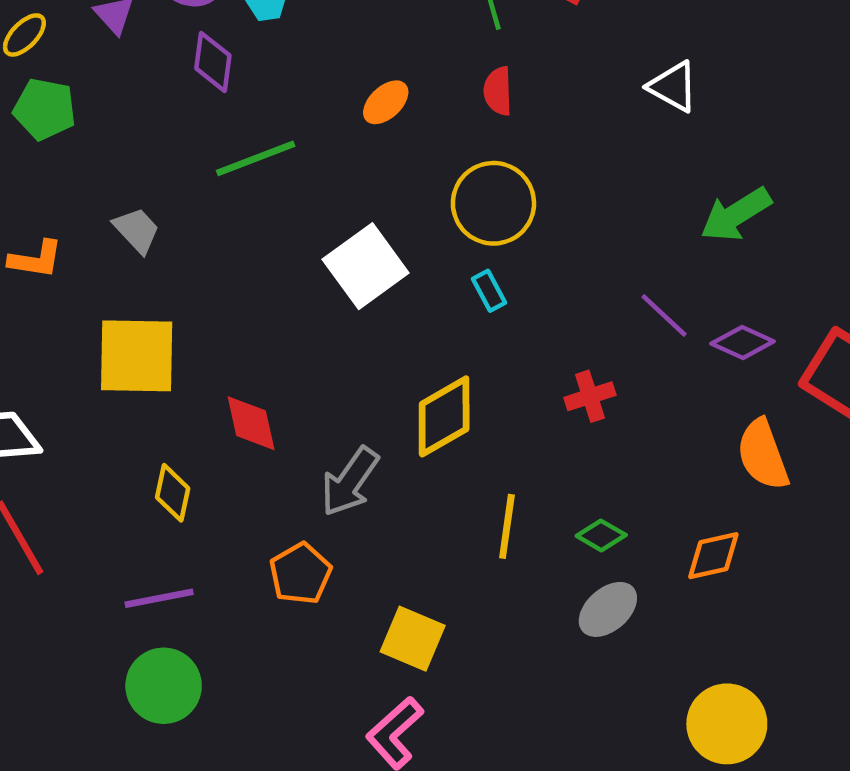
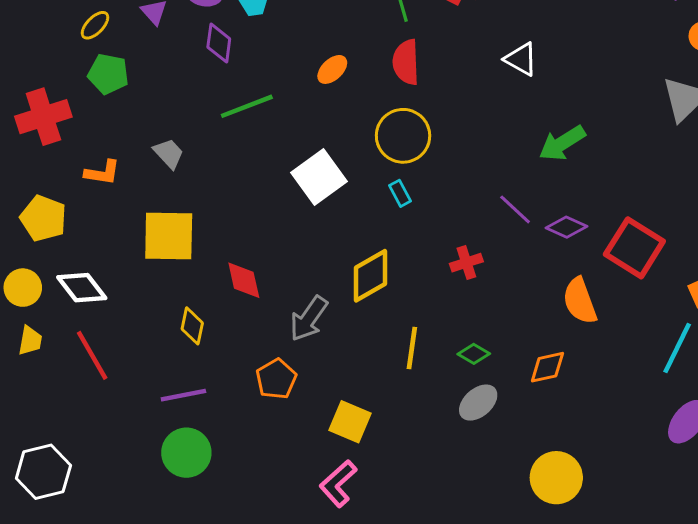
red semicircle: (498, 91) -> (406, 62), size x1.4

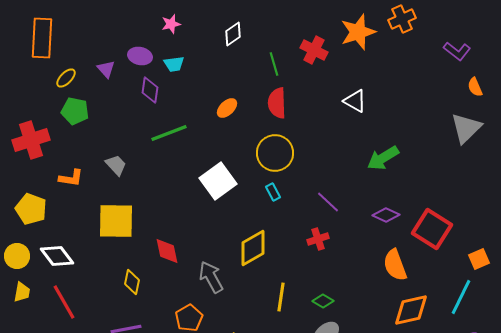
purple line: (515, 209) -> (328, 202), moved
gray arrow: (309, 319) -> (211, 277), turned 116
orange diamond: (547, 367) -> (411, 310), moved, size x1.4

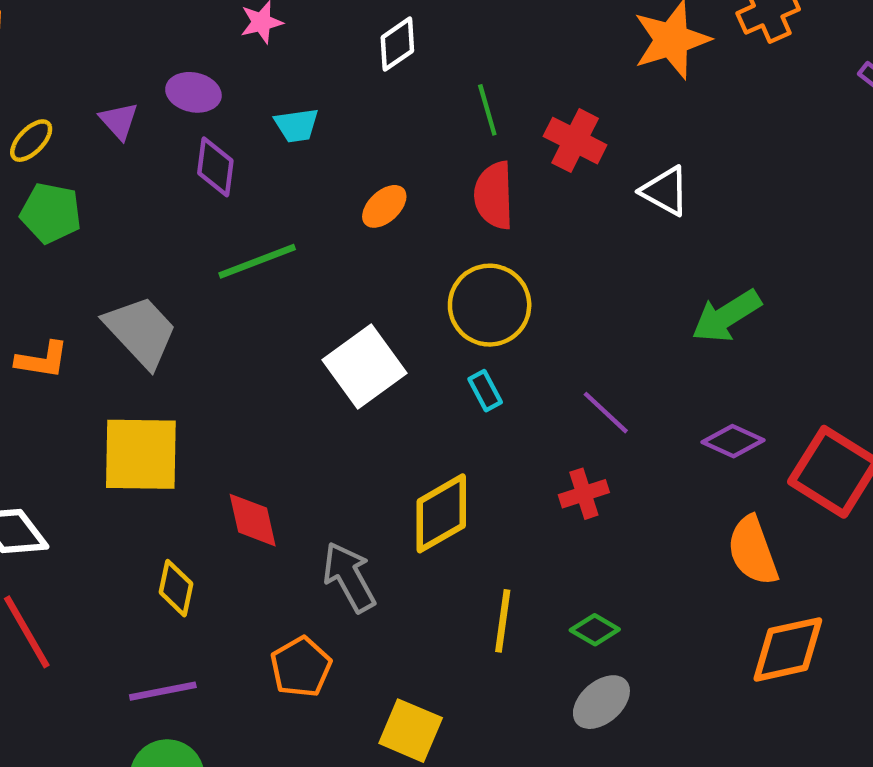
red cross: (314, 50) -> (575, 141), moved
cyan trapezoid: (174, 64) -> (297, 125), moved
gray trapezoid: (116, 165) -> (141, 331), size x1.6

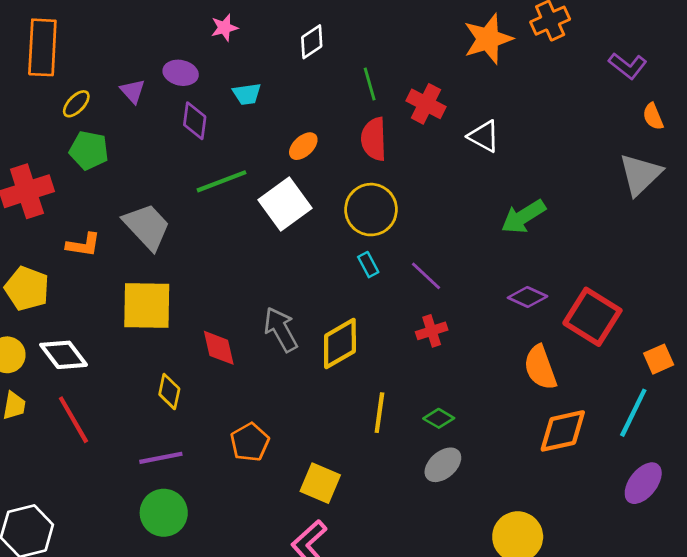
white square: (365, 367) -> (285, 204), moved
purple line: (606, 413) -> (426, 276), moved
gray arrow: (349, 577) -> (281, 329), moved

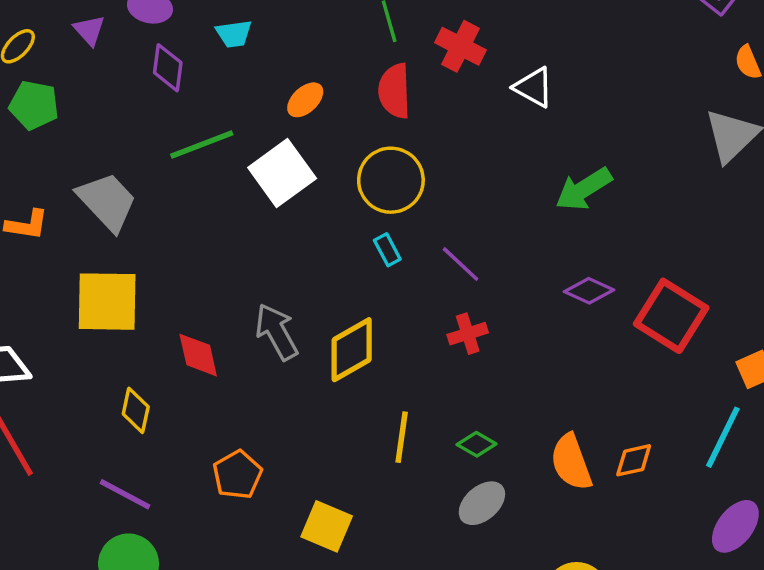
orange semicircle: (540, 368) -> (571, 462), moved
orange diamond: (563, 431) -> (634, 460), size x0.6
purple line: (161, 458) -> (125, 494), turned 39

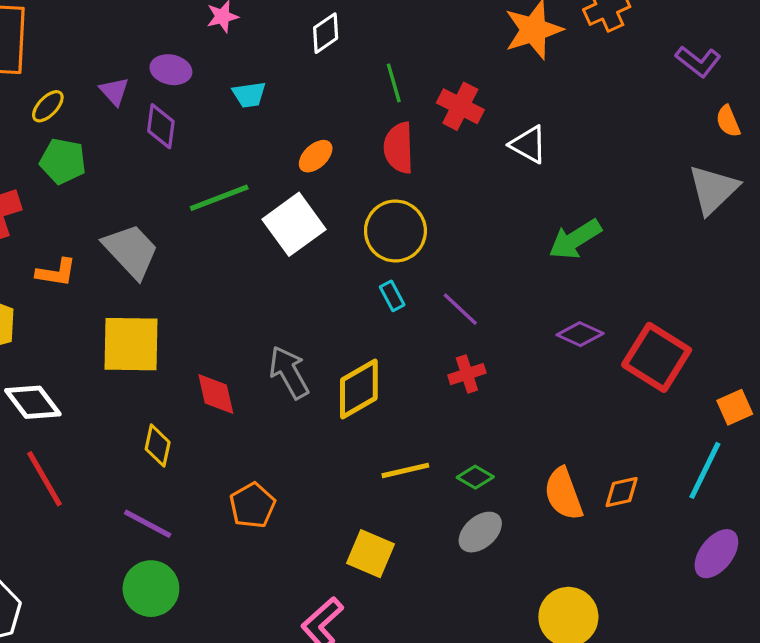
purple diamond: (168, 68) -> (161, 126), moved
yellow line: (402, 437) -> (405, 470), turned 69
yellow square: (327, 526) -> (370, 554), moved

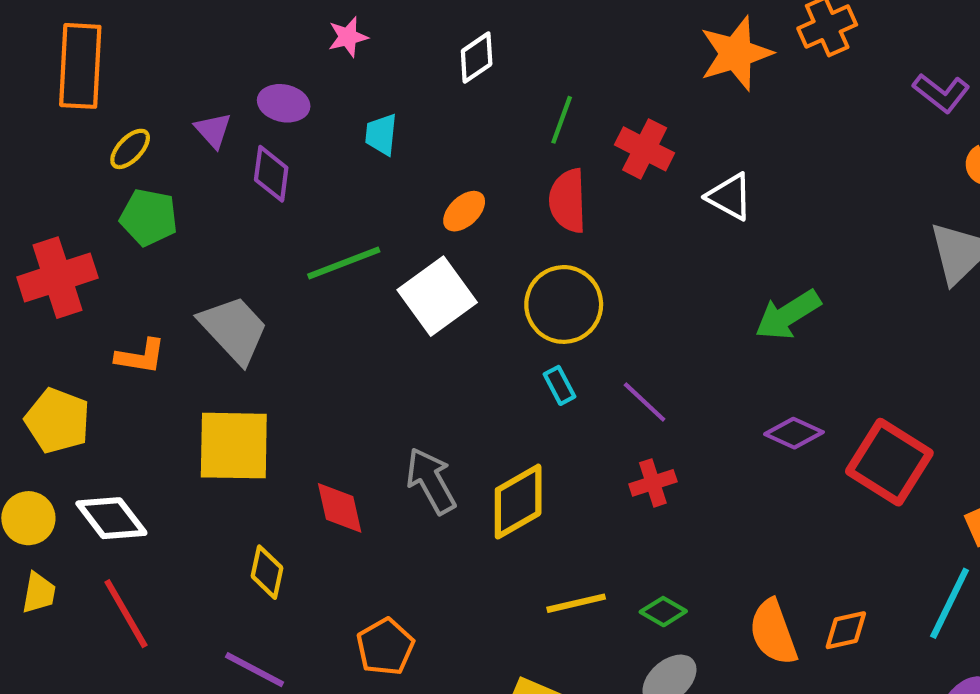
green line: (394, 83) -> (562, 120), turned 36
cyan trapezoid: (249, 95) -> (381, 134), turned 104

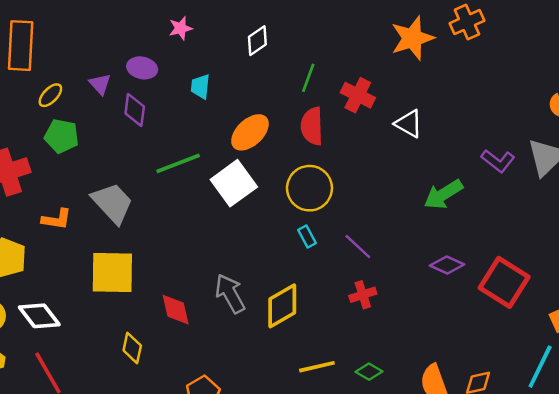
purple L-shape: (941, 93) -> (498, 161), moved
orange ellipse: (464, 211) -> (250, 132), size x1.5

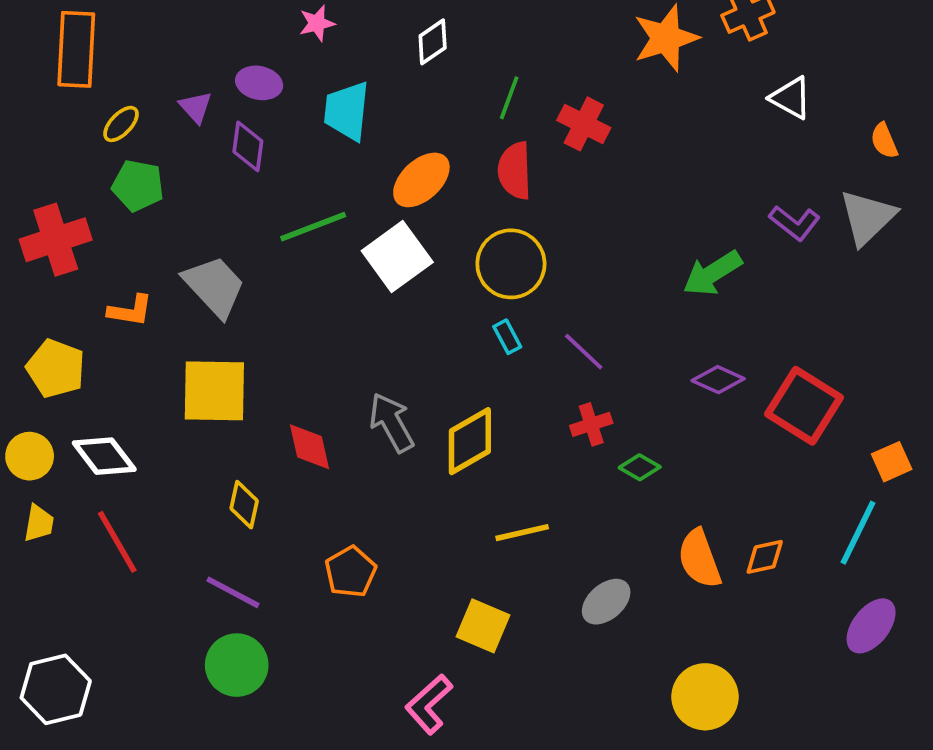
cyan trapezoid: (200, 87) -> (347, 111), size x1.6
white triangle: (409, 124) -> (791, 98), moved
green diamond: (369, 372) -> (640, 467), moved

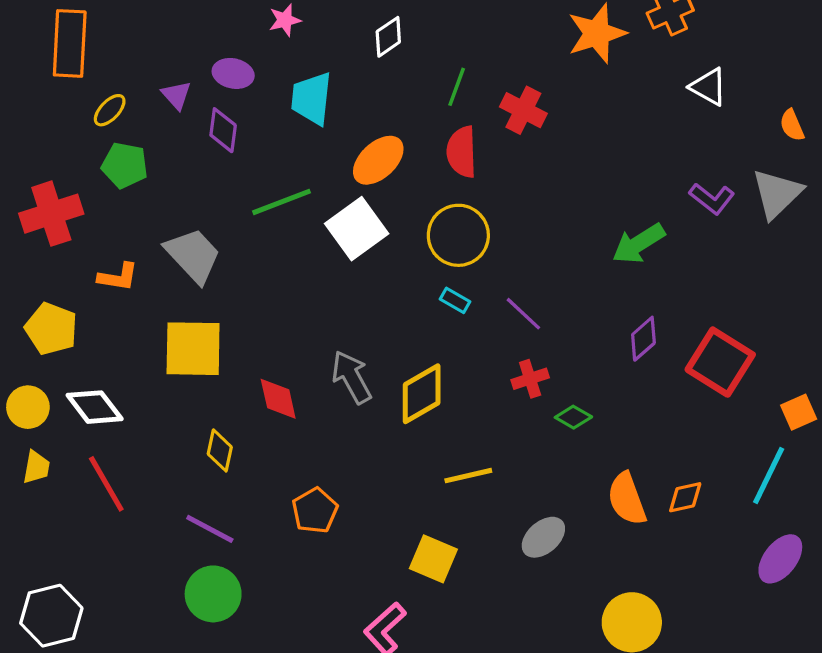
cyan rectangle: (507, 337) -> (455, 300), turned -32
purple diamond: (718, 380) -> (643, 339), turned -66

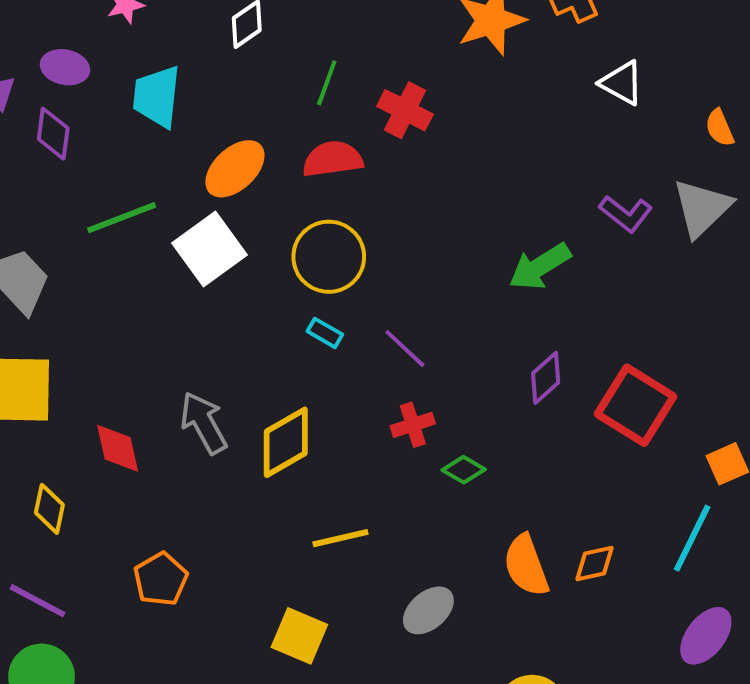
red semicircle: (462, 152) -> (333, 159), turned 84

